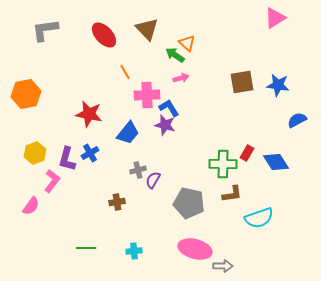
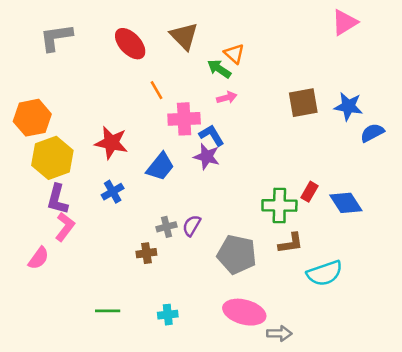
blue semicircle: (297, 120) -> (372, 133), moved
yellow hexagon: (35, 153) -> (52, 158), moved, size x1.5
purple L-shape: (67, 159) -> (57, 199), moved
gray cross: (138, 170) -> (167, 227), moved

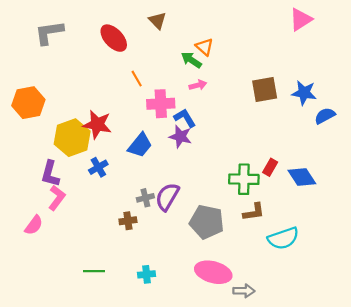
brown triangle: (184, 36) -> (157, 21), moved, size x0.7
yellow hexagon: (52, 158) -> (72, 138), moved
purple semicircle: (192, 226) -> (167, 197), size x1.5

